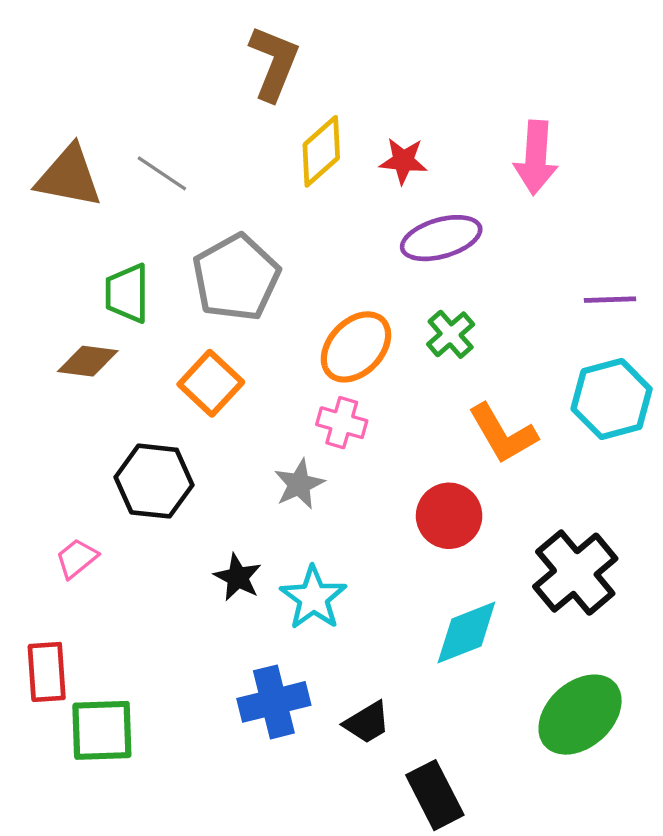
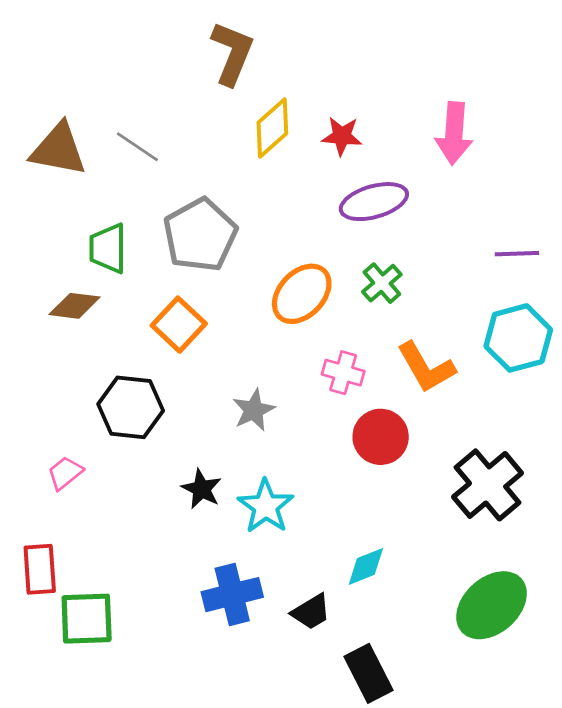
pink cross: (342, 423) -> (343, 373), moved
cyan diamond: (466, 633) -> (366, 566), moved, size x0.7

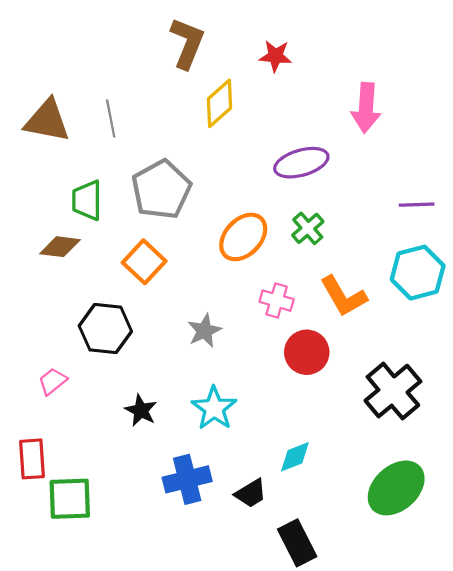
red star: (342, 136) -> (276, 56), moved
gray line: (137, 147) -> (111, 118), turned 45
black star: (201, 489) -> (141, 410), moved

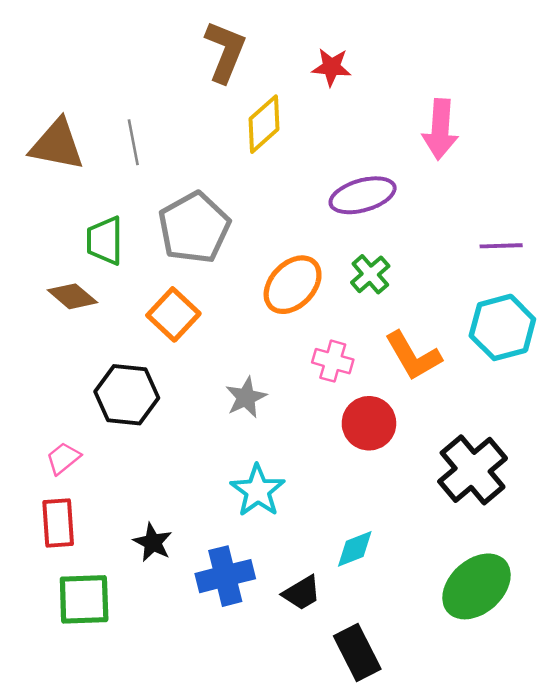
brown diamond: (60, 247) -> (72, 296), turned 33
black star: (141, 410) -> (153, 542), moved
red rectangle: (32, 459) -> (58, 523), moved

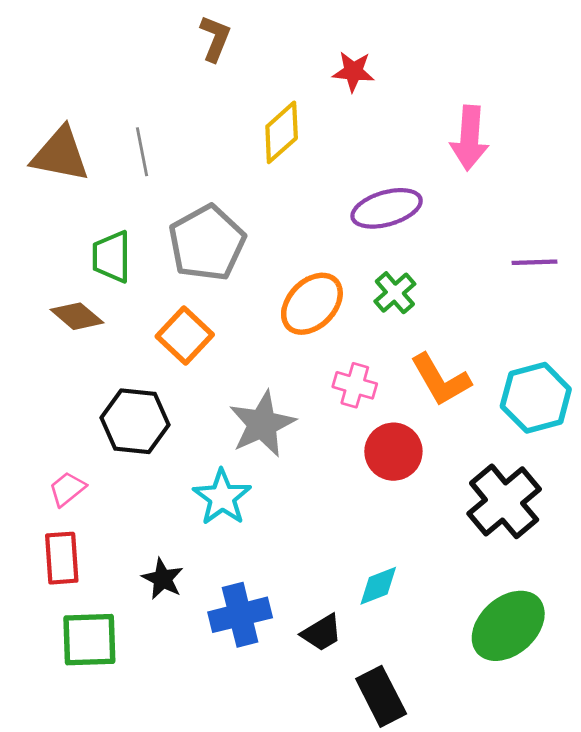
brown L-shape: (225, 52) -> (215, 38), moved, size x0.7
cyan hexagon: (502, 327) -> (536, 398), moved
gray star: (246, 397) -> (262, 424), size x1.5
cyan star: (258, 491) -> (222, 497), moved

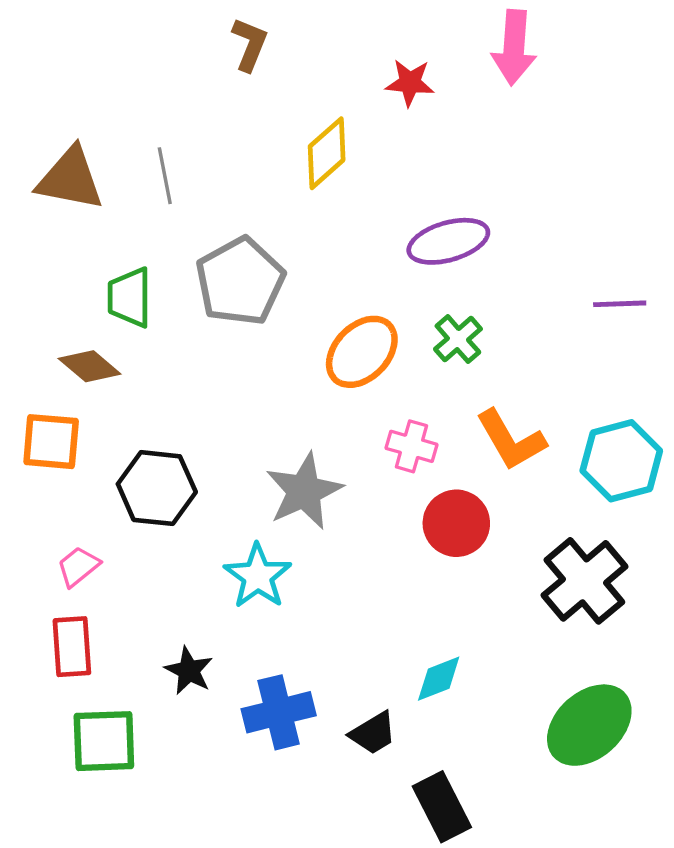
pink arrow: (470, 138) -> (514, 48), moved
orange square: (185, 336) -> (51, 442), moved, turned -38

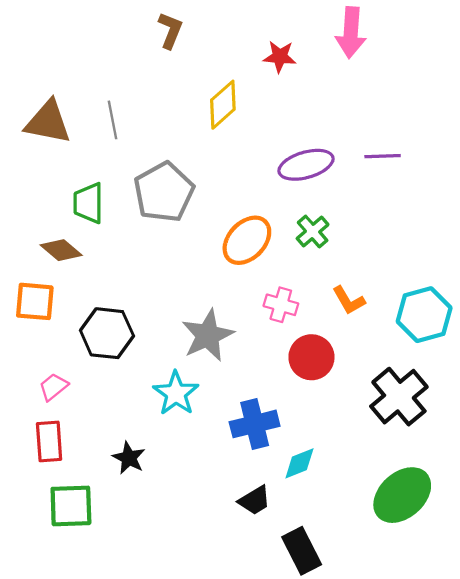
purple line: (620, 304) -> (383, 156), moved
orange L-shape: (511, 440) -> (349, 300), size x0.7
blue cross: (279, 712) -> (255, 424), moved

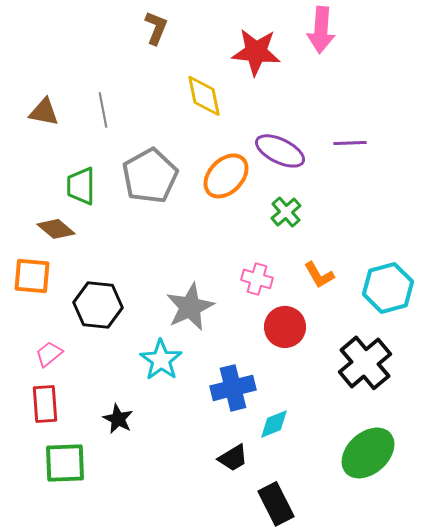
red star: (280, 57) -> (256, 52), size x1.6
yellow diamond: (223, 105) -> (204, 96), turned -60
brown triangle: (48, 122) -> (44, 112), size x0.7
purple ellipse: (306, 165) -> (280, 151), turned 42
orange ellipse: (247, 240) -> (226, 176), moved

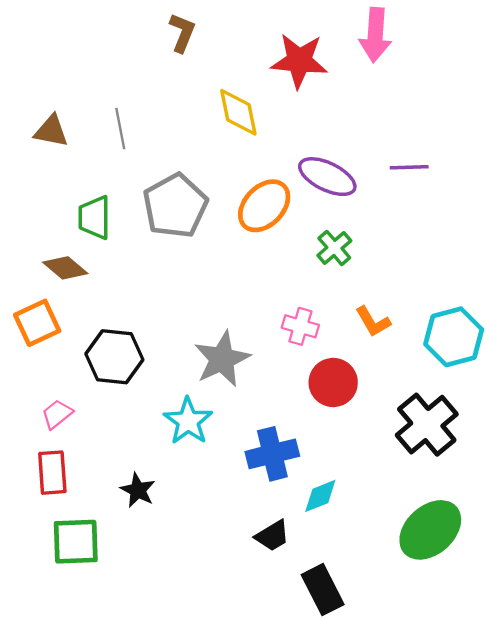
orange square: (32, 276) -> (37, 323), turned -30

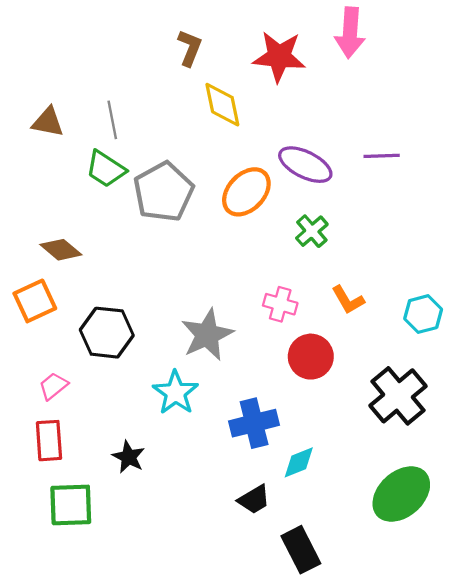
brown L-shape: (182, 33) -> (190, 48), moved
green trapezoid: (94, 218) -> (106, 169), moved, turned -57
cyan hexagon: (454, 337) -> (423, 314), size x0.7

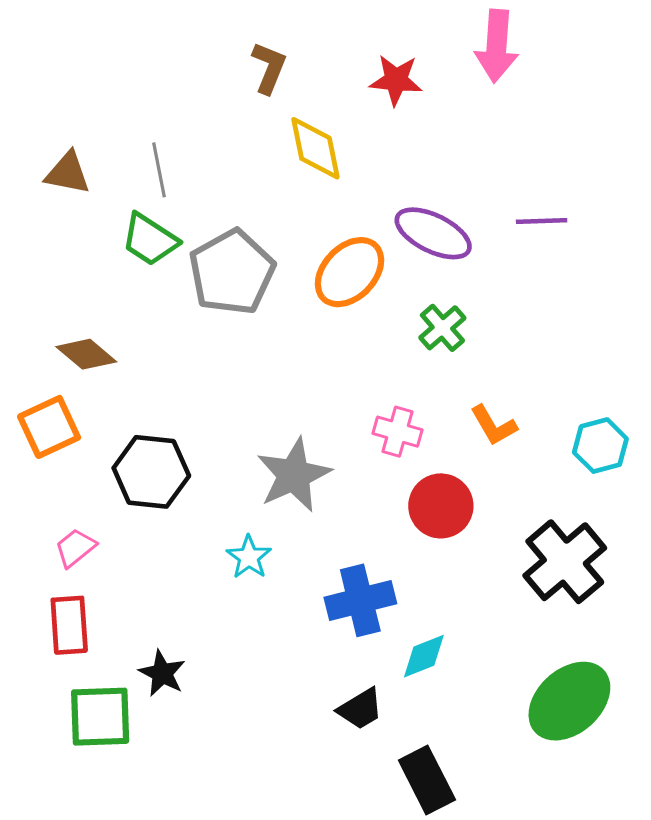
red star: (279, 57) -> (396, 80), size x0.7
cyan star: (176, 393) -> (249, 557), size x0.7
black star: (129, 457) -> (162, 673), moved

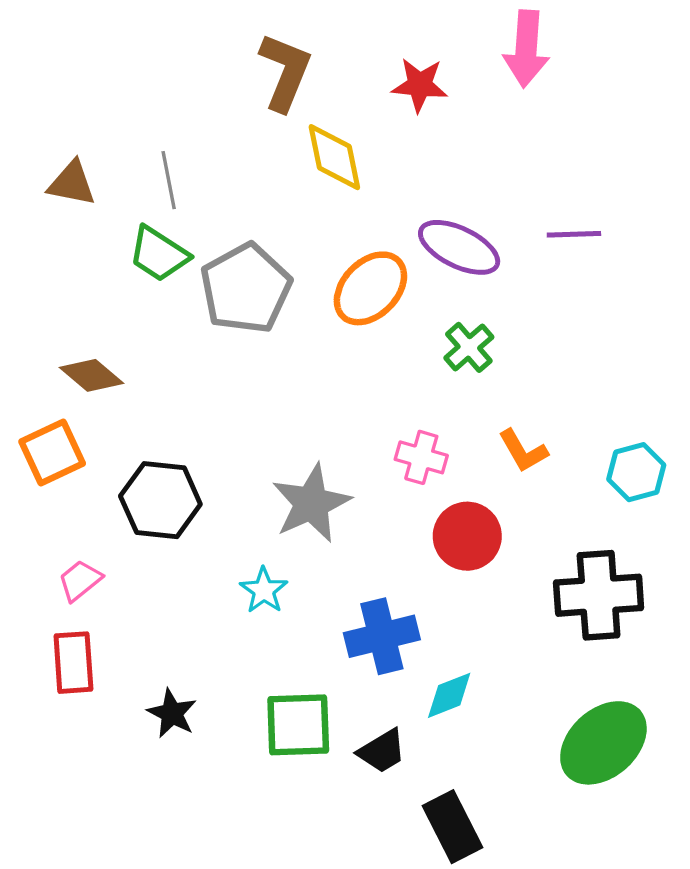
brown L-shape: (269, 68) -> (285, 72), size x1.4
black cross: (565, 562) -> (599, 595), turned 36
green square: (100, 717) -> (298, 725), moved

